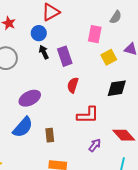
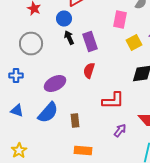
red semicircle: (73, 85) -> (89, 71), moved

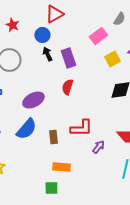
pink rectangle: (120, 20) -> (98, 36), turned 42
red L-shape: (113, 101) -> (81, 128), moved

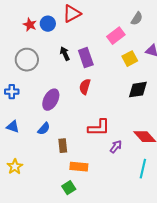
blue circle: (42, 35) -> (48, 24), moved
purple ellipse: (33, 100) -> (51, 100), turned -35
blue semicircle: (26, 129) -> (44, 129), size x0.6
brown rectangle: (53, 137) -> (63, 146), moved
green square: (51, 188) -> (69, 188), turned -32

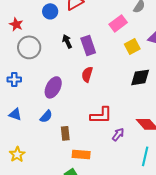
red star: (30, 25) -> (16, 24), moved

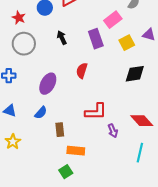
red star: (16, 24) -> (19, 18), moved
purple rectangle: (88, 45) -> (96, 39), moved
purple arrow: (118, 134) -> (113, 131), turned 120
yellow star: (17, 154) -> (13, 142), moved

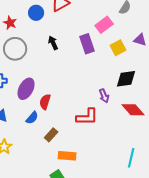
red semicircle: (82, 71) -> (45, 102), moved
purple ellipse: (48, 84) -> (26, 89), moved
red diamond: (142, 121) -> (133, 110), moved
brown rectangle: (60, 130) -> (51, 135), turned 48
purple arrow: (113, 131) -> (104, 96), moved

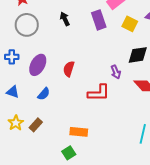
yellow square: (118, 48) -> (130, 24), turned -35
red semicircle: (45, 102) -> (69, 69), moved
brown rectangle: (51, 135) -> (36, 125), moved

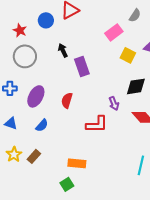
purple rectangle: (99, 20) -> (82, 66), moved

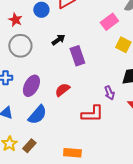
black arrow: (63, 50) -> (58, 40), turned 80
red semicircle: (67, 100) -> (62, 90), turned 35
blue semicircle: (42, 125) -> (37, 115), size x1.5

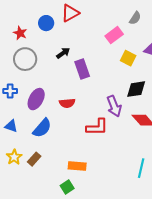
red semicircle: (62, 90) -> (67, 103), turned -147
purple arrow: (109, 93) -> (114, 106), size x1.5

